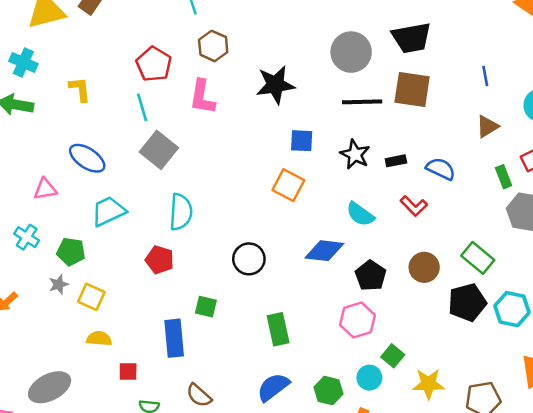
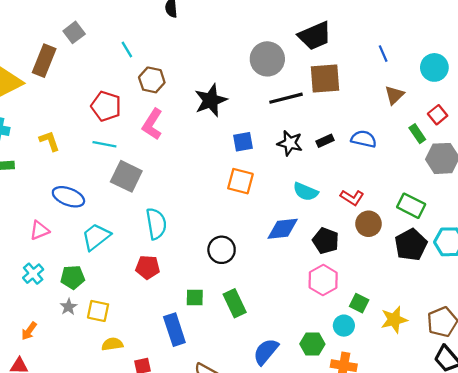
pink L-shape: (202, 97) -> (152, 124), turned 36
cyan line: (142, 107) -> (104, 144), turned -50
red L-shape: (414, 206) -> (352, 198), moved
cyan cross: (27, 237) -> (33, 274), turned 30
green rectangle: (278, 329) -> (235, 303), moved

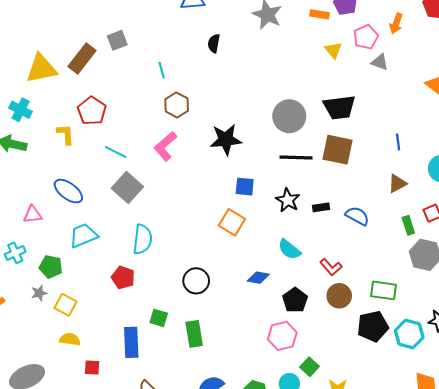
red pentagon: (106, 106) -> (92, 111), moved
green rectangle: (411, 206) -> (384, 290), turned -35
blue diamond: (283, 229) -> (258, 278), size x0.7

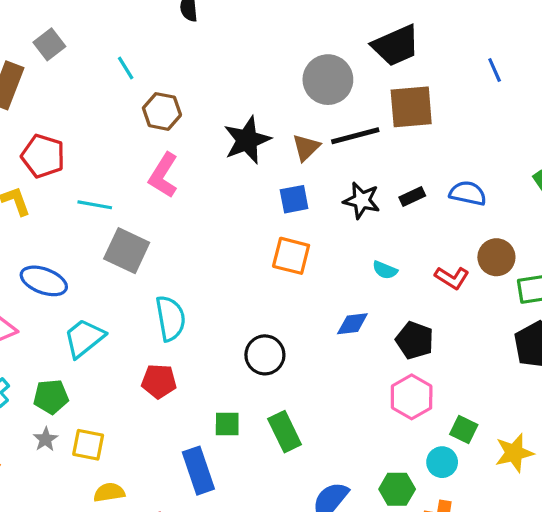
brown triangle: (397, 183) -> (306, 147), moved
cyan semicircle: (289, 249) -> (385, 270), size x0.7
brown circle: (339, 296) -> (496, 257), moved

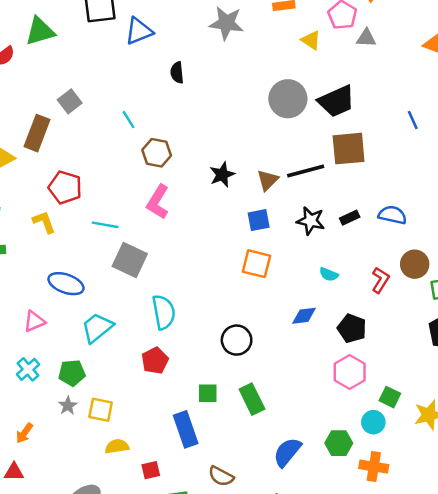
gray circle: (328, 80) -> (288, 99), moved
black star: (247, 140) -> (222, 175), size x0.7
red L-shape: (452, 278) -> (380, 280), turned -90
red pentagon: (159, 381) -> (155, 361), turned -30

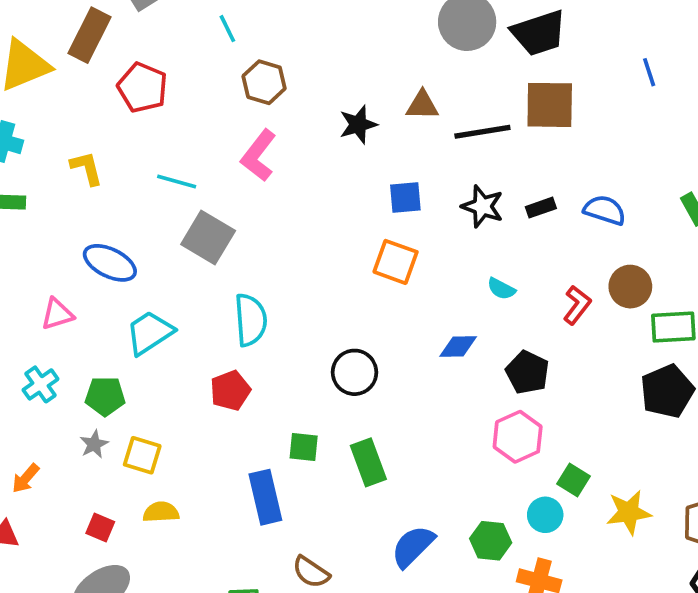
brown triangle: (268, 180) -> (422, 105), moved, turned 40
red pentagon: (65, 187) -> (142, 88), moved
red square: (151, 470) -> (100, 527), moved, turned 30

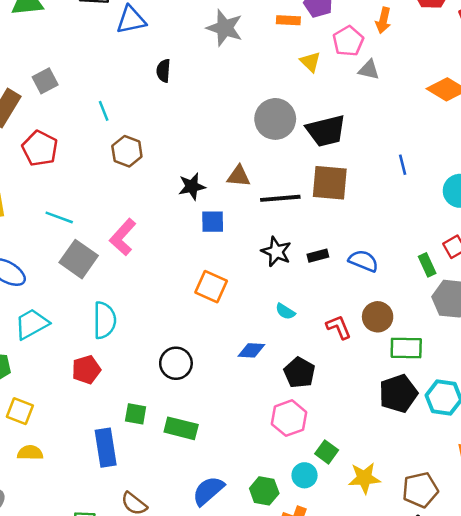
pink L-shape: (259, 155) -> (123, 237), moved
blue square: (405, 197) -> (213, 222), moved
red L-shape: (577, 305) -> (339, 327), turned -64
green rectangle: (368, 462) -> (181, 428), turned -60

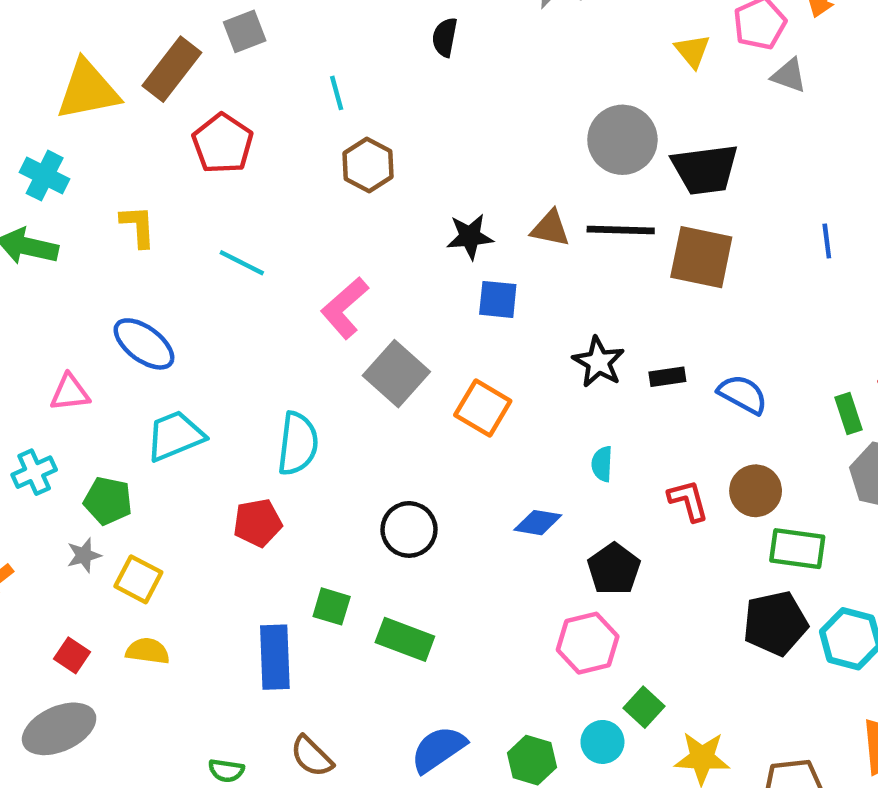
black line: (280, 198) -> (621, 230), moved
gray square: (79, 259) -> (396, 374), moved
cyan semicircle: (285, 311) -> (602, 464), turned 54

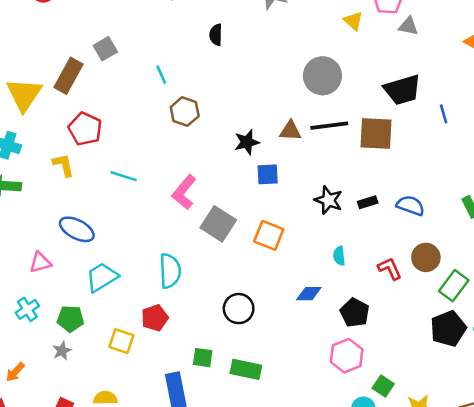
yellow triangle: (88, 90) -> (24, 95), turned -36
red pentagon: (223, 144) -> (85, 129), moved
black trapezoid: (705, 169) -> (402, 90), moved
green rectangle: (797, 549) -> (454, 286), turned -52
yellow square: (138, 579) -> (121, 341), moved

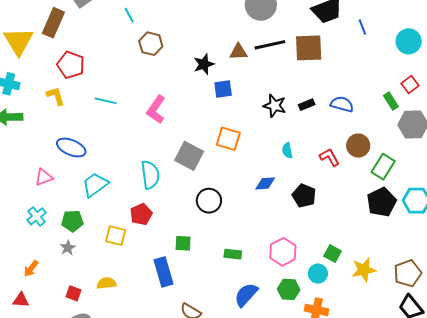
gray square: (218, 224) -> (189, 156), moved
pink hexagon: (347, 356) -> (283, 252), moved
green rectangle: (246, 369) -> (233, 254), moved, size x0.7

